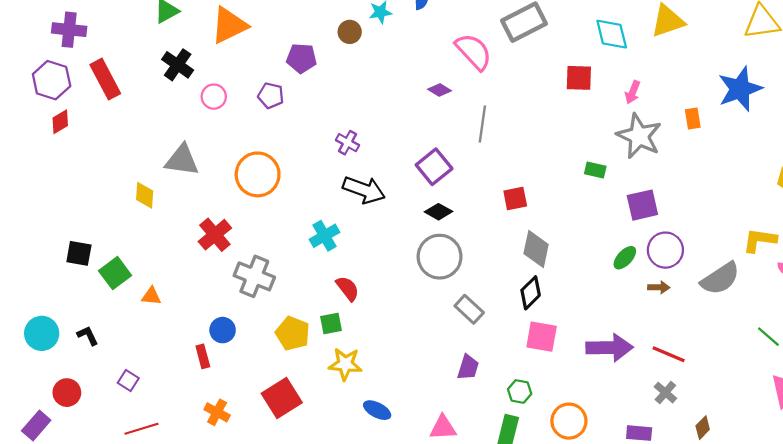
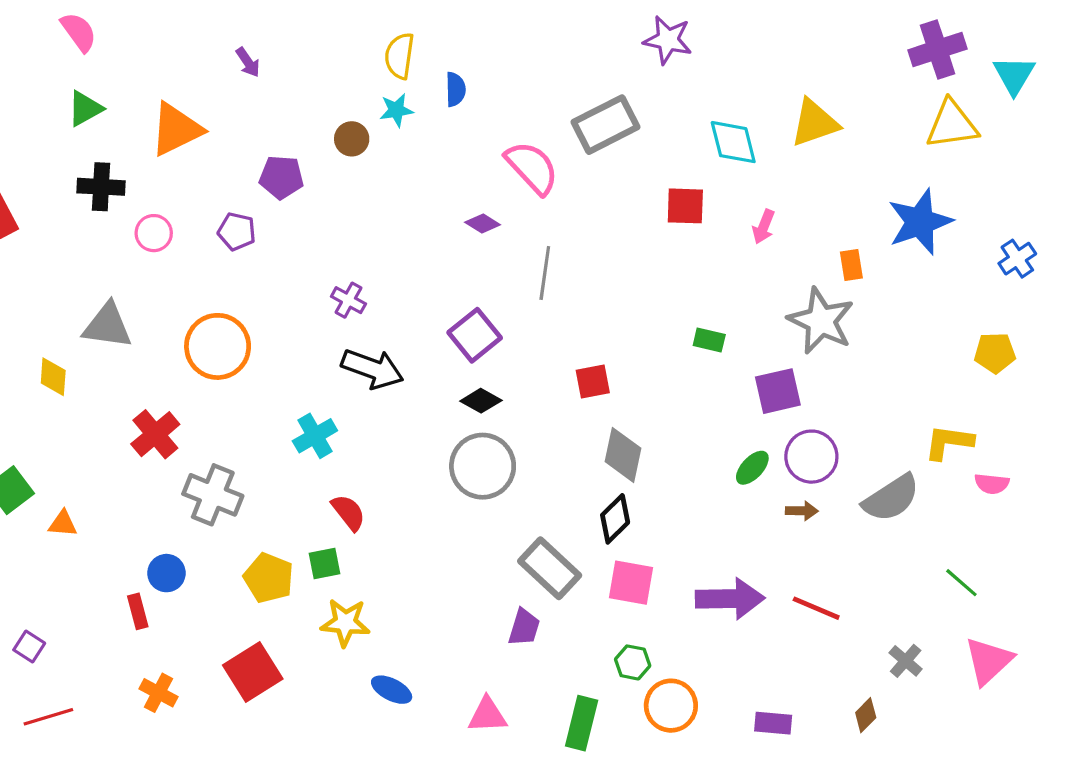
black cross: (178, 65) -> (101, 187), turned -32
gray star: (639, 136) -> (821, 321), moved
gray rectangle: (469, 309) -> (550, 568), moved, size x1.4
green hexagon: (520, 391) -> (633, 662), moved
gray cross: (665, 393) -> (906, 661), moved

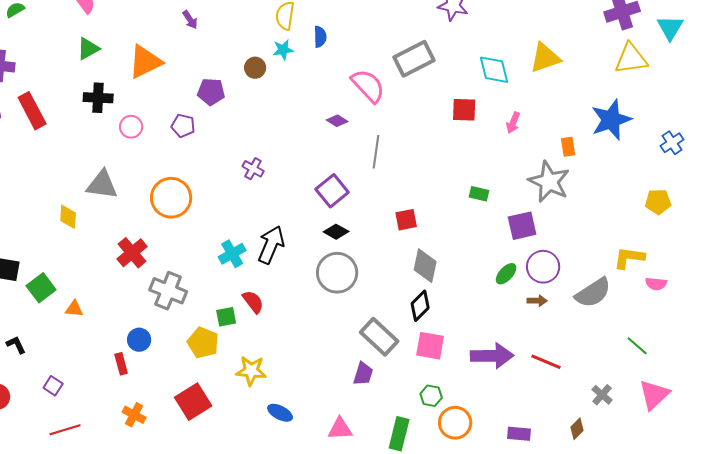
black arrow: (372, 369) -> (271, 245), moved, turned -87
green square: (325, 564) -> (226, 317), moved

